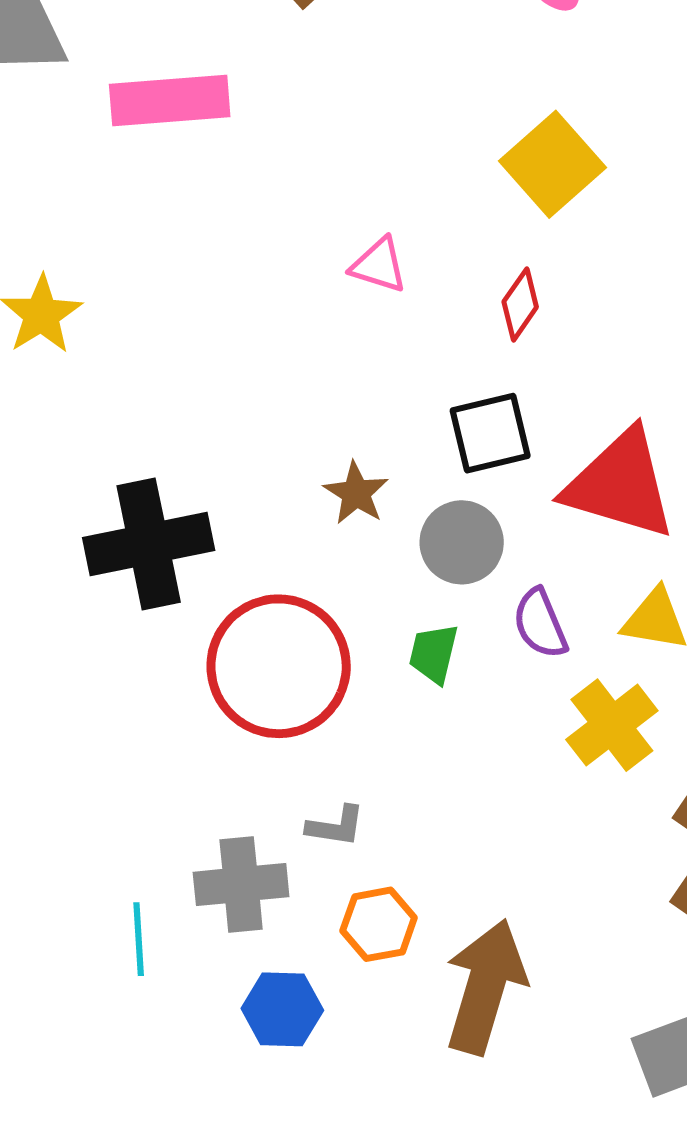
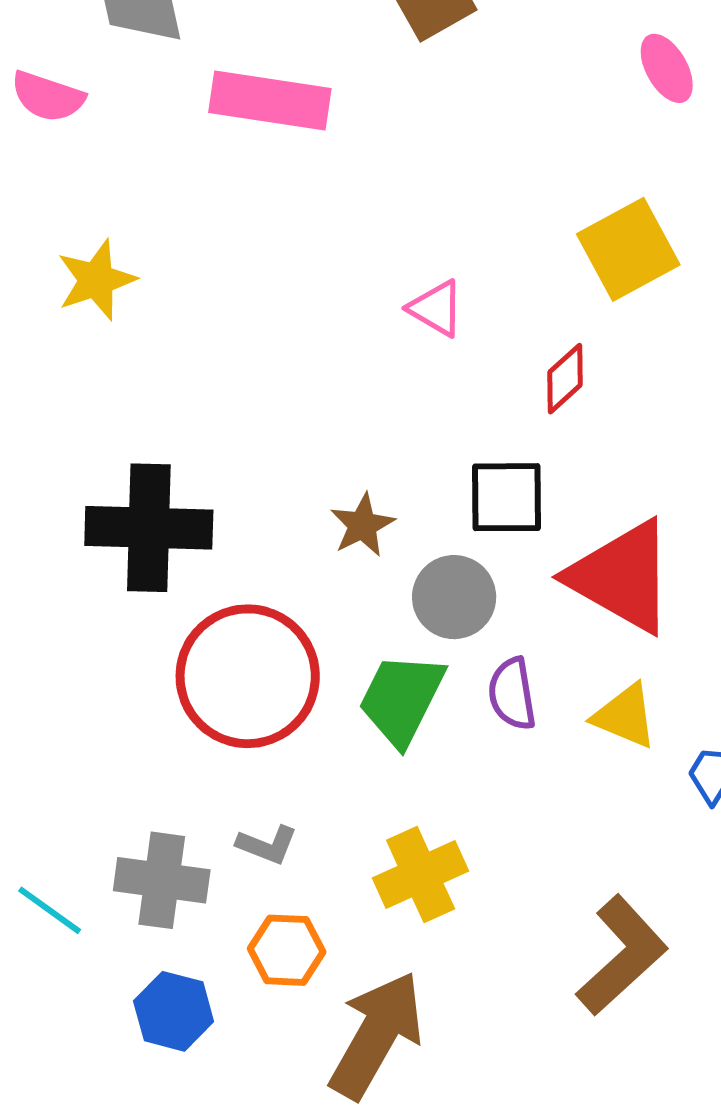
green trapezoid: (434, 654) -> (402, 699), size x1.6
yellow cross: (612, 725) -> (421, 875), moved
cyan line: (139, 939) -> (50, 910), turned -64

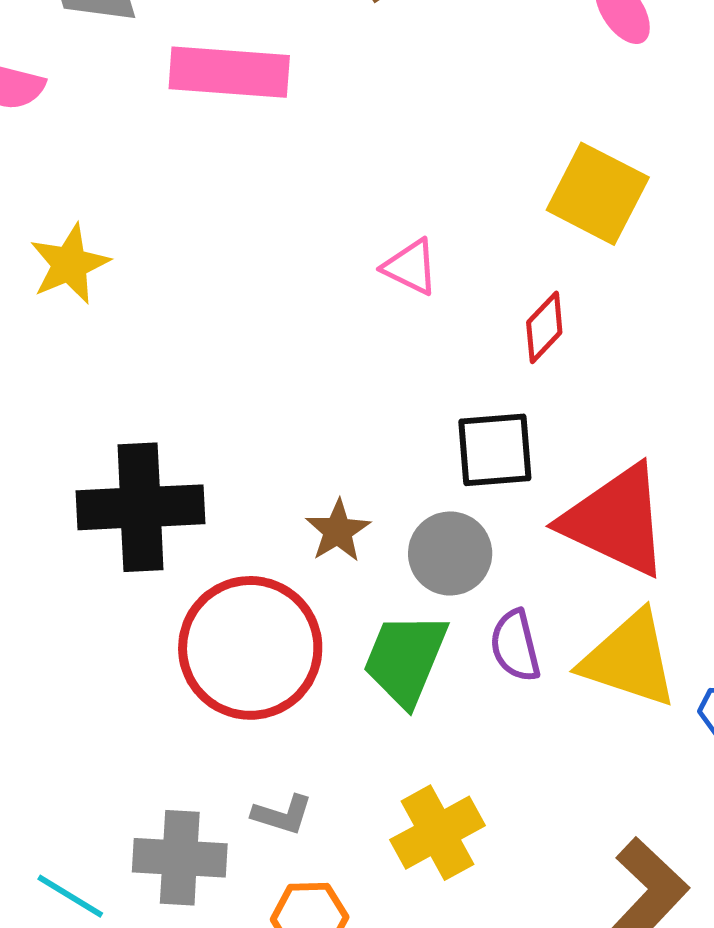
yellow square: (628, 249) -> (598, 194), turned -30
brown star: (362, 525) -> (338, 531), moved
yellow triangle: (625, 716) -> (629, 659), size x1.5

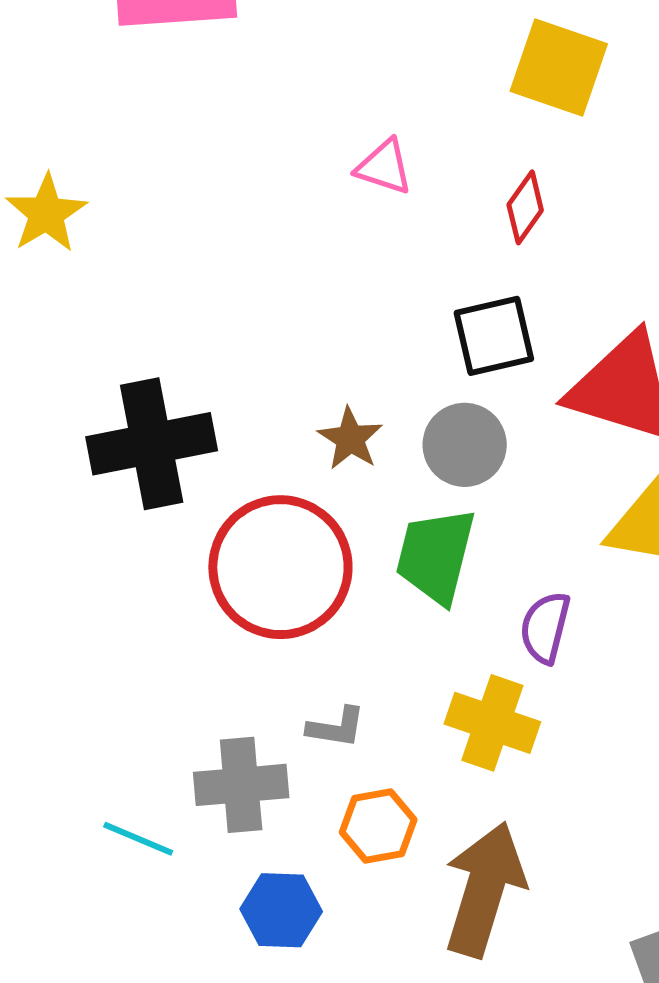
purple semicircle: (515, 646) -> (545, 627), moved, turned 36
yellow cross: (437, 833) -> (492, 723), turned -34

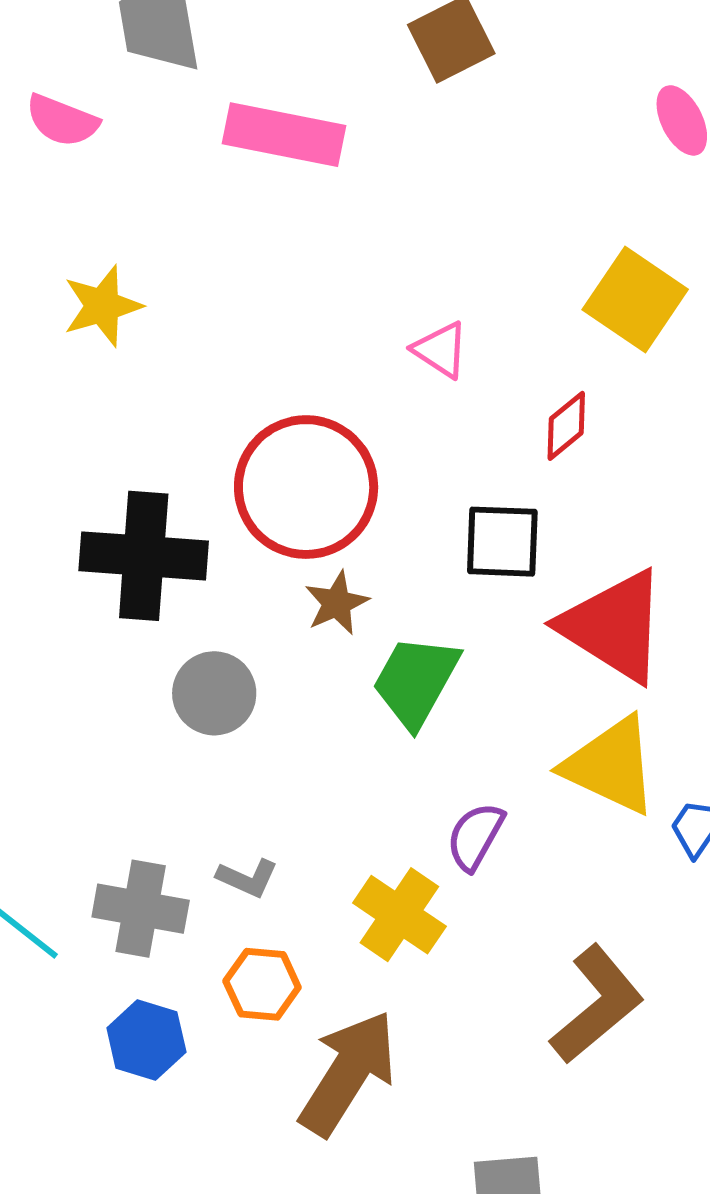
gray circle: (465, 445) -> (214, 693), moved
green trapezoid: (436, 556) -> (416, 681), moved
red circle: (280, 567) -> (306, 487), moved

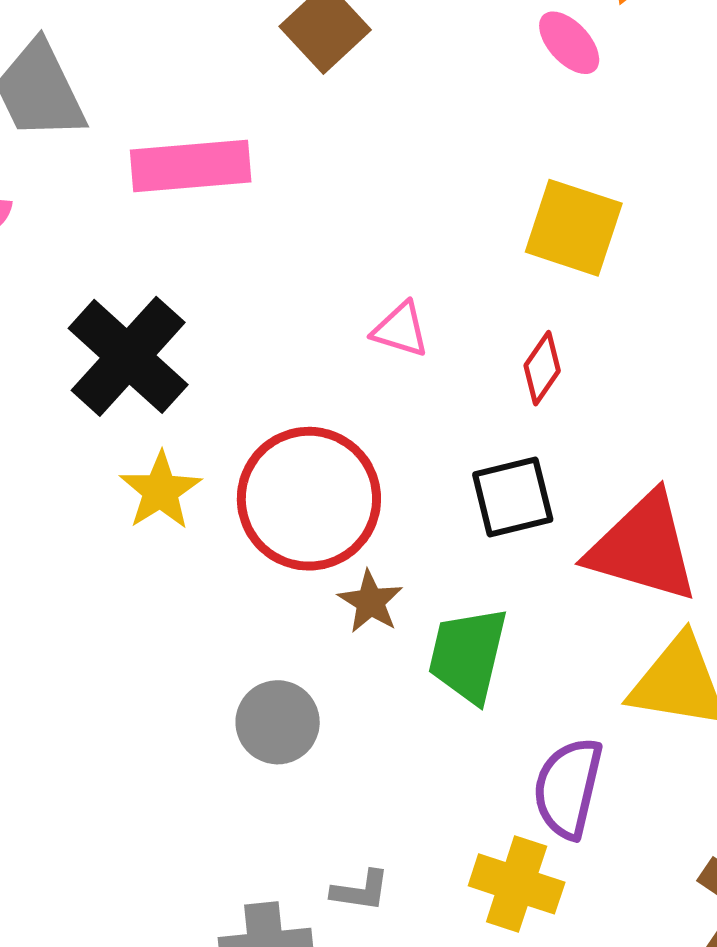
yellow star: (102, 306) -> (160, 491), moved
black cross: (144, 556) -> (128, 356), moved, turned -36
purple semicircle: (475, 836) -> (568, 788), size x1.4

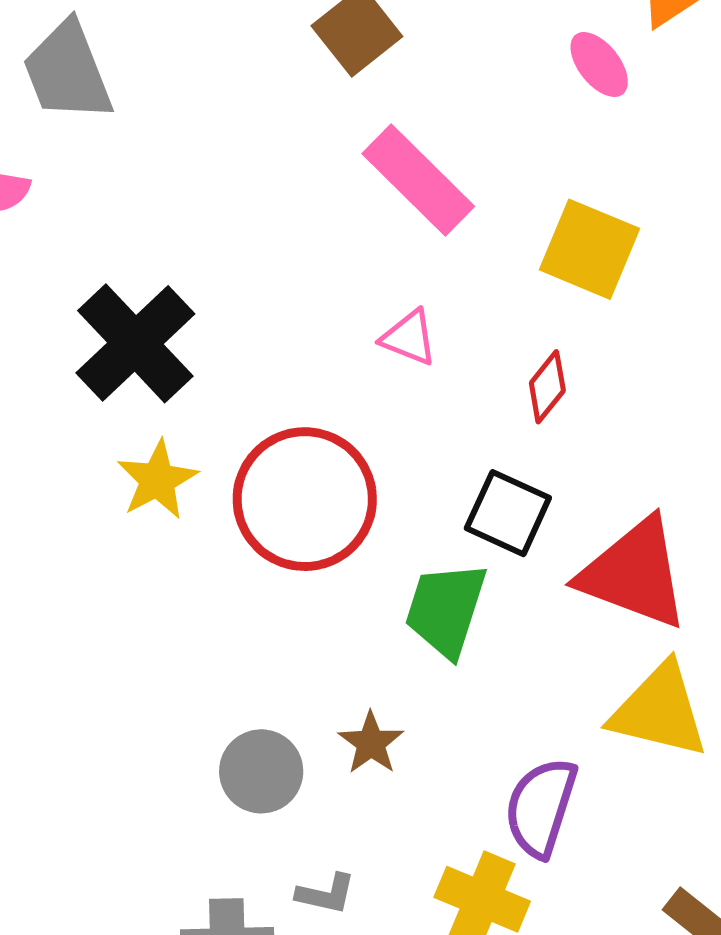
pink rectangle: (191, 166) -> (418, 180), moved, turned 45
black square: (513, 497) -> (508, 513), turned 34
brown star: (370, 602) -> (371, 743), moved
green trapezoid: (468, 655) -> (446, 609), moved
gray circle: (278, 722) -> (261, 771), moved

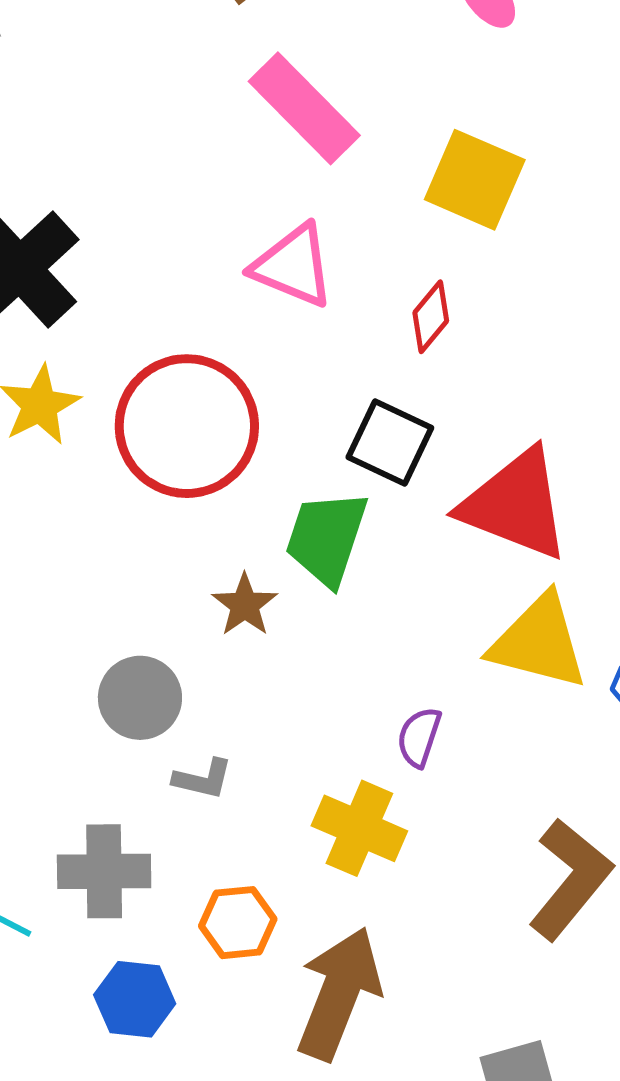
pink triangle: (409, 338) -> (293, 266), size x1.5
brown star: (371, 743) -> (245, 605), moved
purple semicircle: (541, 807) -> (419, 737), size x0.6
gray L-shape: (326, 894) -> (203, 779), moved

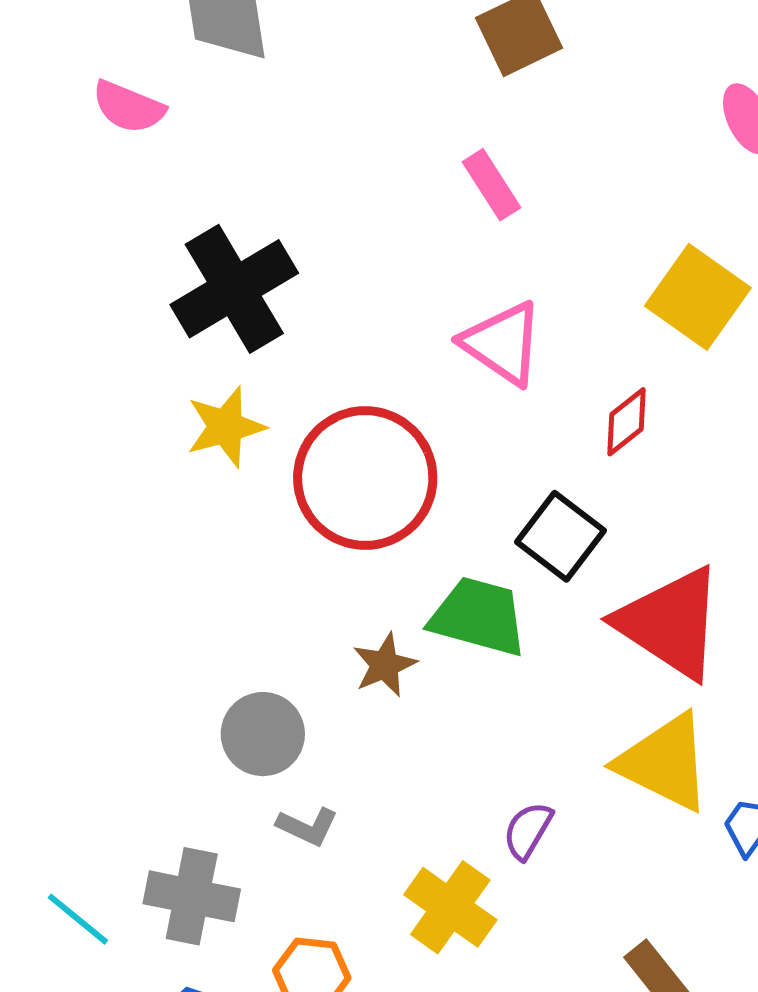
pink rectangle: (304, 108) -> (492, 185), moved, size x0.6
green trapezoid: (327, 538) -> (479, 617), turned 75

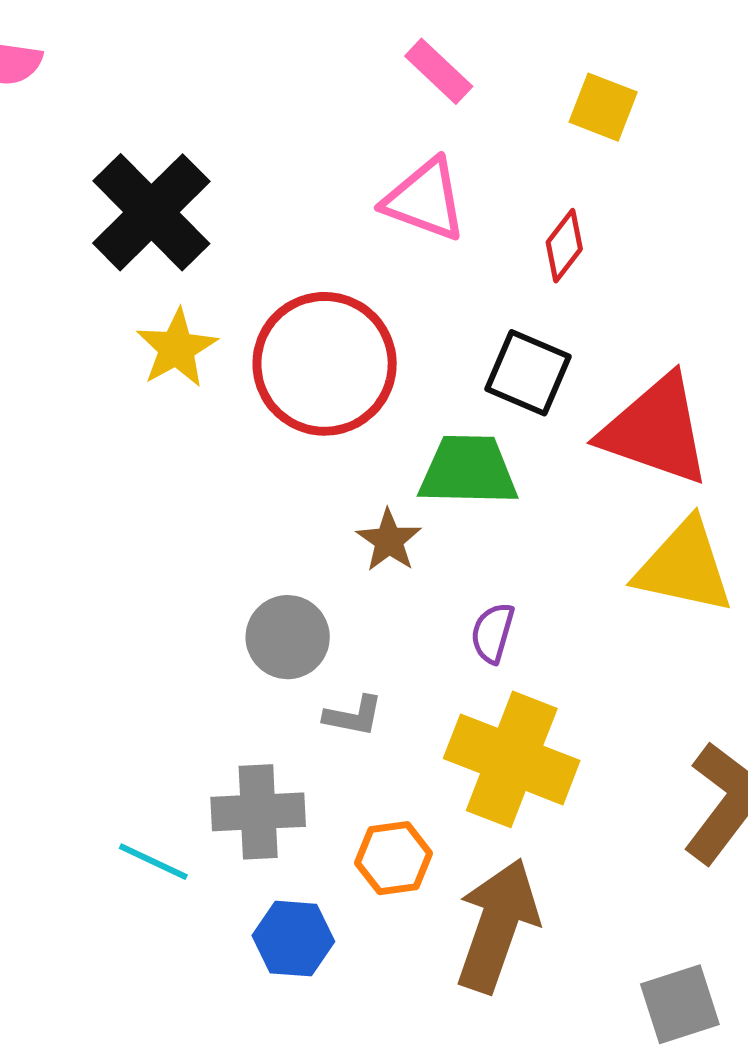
pink rectangle: (492, 185) -> (439, 71), moved
yellow square: (698, 297) -> (603, 107), size x0.7
purple semicircle: (528, 831) -> (493, 633), moved
yellow cross: (450, 907) -> (512, 759), size x1.4

